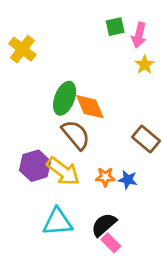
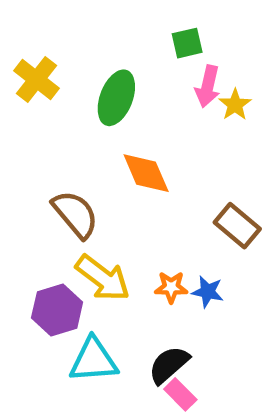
pink arrow: (139, 35) -> (208, 86), moved
green ellipse: (65, 98) -> (116, 98), moved
brown semicircle: (76, 135) -> (75, 214), moved
purple hexagon: (35, 166) -> (57, 310), moved

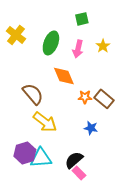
pink arrow: (208, 86) -> (78, 49), moved
orange star: (171, 287) -> (85, 97), moved
purple hexagon: (57, 310) -> (25, 153), moved

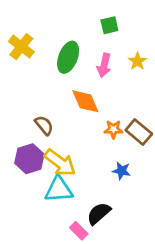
brown semicircle: (33, 94) -> (44, 125), size x0.7
purple hexagon: (25, 153) -> (29, 159), moved
cyan triangle: (41, 158) -> (59, 189), moved
pink rectangle: (79, 173) -> (79, 231), moved

